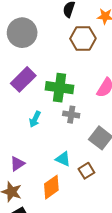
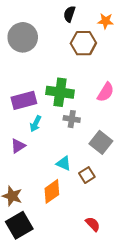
purple rectangle: (23, 79) -> (24, 100), moved, turned 30
purple triangle: (17, 164) -> (18, 146), moved

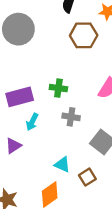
green cross: (60, 92) -> (58, 88), size x0.6

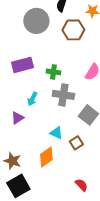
gray circle: (18, 29) -> (36, 21), moved
purple rectangle: (20, 97) -> (22, 65), moved
gray cross: (71, 117) -> (63, 95), size x1.5

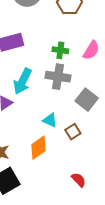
green cross: (53, 72) -> (60, 50), moved
cyan arrow: (32, 99) -> (22, 81), size x1.6

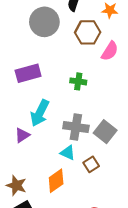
pink semicircle: (91, 50) -> (110, 51), moved
gray cross: (58, 77) -> (76, 127), moved

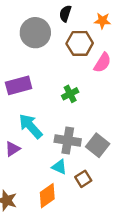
green cross: (78, 81) -> (70, 94), turned -35
cyan arrow: (40, 113) -> (31, 126), turned 112

